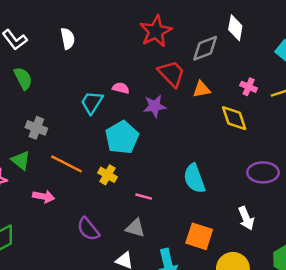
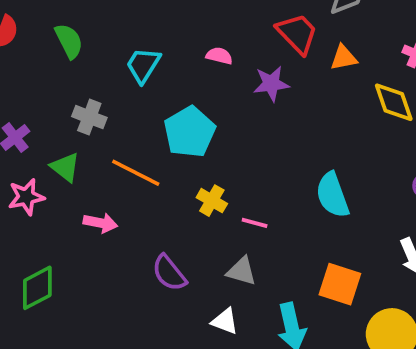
cyan trapezoid: (92, 102) -> (143, 65), moved
cyan pentagon: (122, 137) -> (190, 132), moved
yellow cross: (108, 175) -> (212, 201), moved

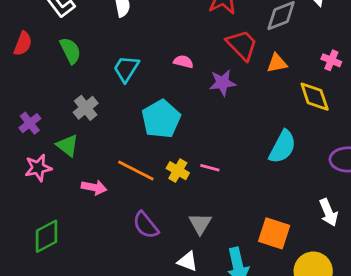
gray cross: (89, 117) -> (86, 108), turned 30
orange line: (136, 173) -> (136, 171), moved
cyan semicircle: (332, 195) -> (282, 147), moved, turned -132
pink line: (255, 223) -> (210, 168), moved
gray triangle: (242, 271) -> (200, 224), turned 45

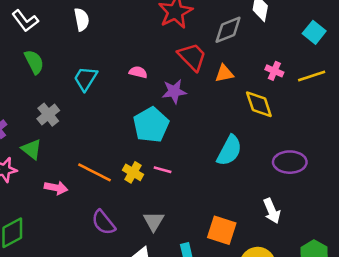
cyan pentagon: (161, 119) -> (151, 125), moved

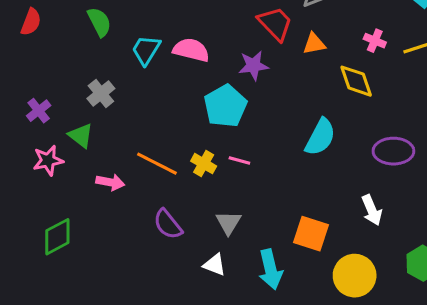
green semicircle: (34, 62) -> (99, 22), moved
pink semicircle: (138, 72) -> (191, 50), moved, size x1.6

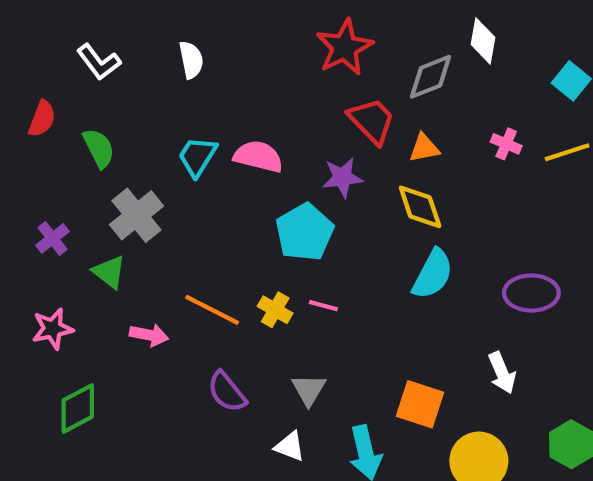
green semicircle: (99, 22) -> (99, 148), moved
yellow diamond: (356, 81) -> (420, 207), moved
gray cross: (101, 94) -> (137, 215), size x1.4
pink star: (48, 160) -> (53, 329), moved

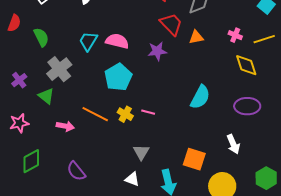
yellow diamond: (420, 207) -> (246, 65), moved
cyan pentagon: (305, 232) -> (118, 77), moved
purple semicircle: (227, 392) -> (76, 171), moved

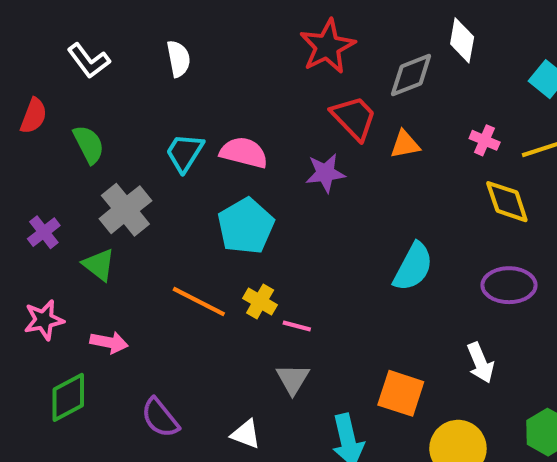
pink line: (148, 112) -> (297, 326), moved
pink arrow: (65, 126) -> (109, 342), moved
white triangle: (132, 179) -> (246, 434), moved

